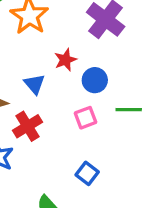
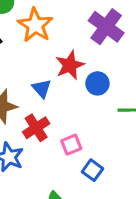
red star: (65, 60) -> (70, 65), size x1.4
pink square: (86, 118) -> (71, 145), moved

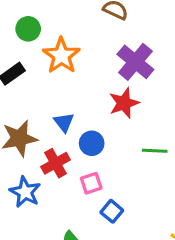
red star: (70, 65) -> (124, 103), moved
blue circle: (97, 83) -> (92, 143), moved

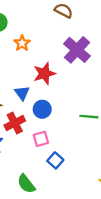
orange star: (61, 56) -> (22, 43), size x0.6
red star: (124, 103) -> (44, 74), moved

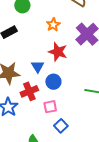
orange star: (22, 43) -> (53, 25), moved
red star: (44, 74) -> (58, 52), turned 30

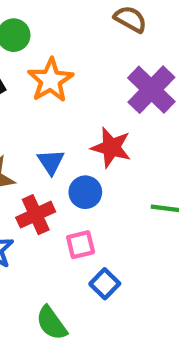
orange star: (53, 25) -> (51, 80), moved, size x1.5
red star: (58, 52) -> (111, 147), moved

